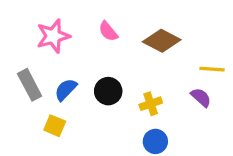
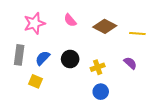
yellow line: (212, 69) -> (137, 34), moved
gray rectangle: (30, 85) -> (19, 55), turned 36

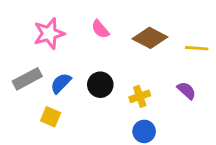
gray rectangle: (19, 55) -> (27, 79), turned 54

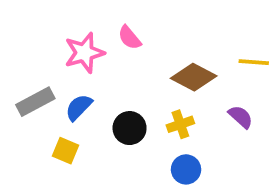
pink star: (49, 34) -> (84, 53), moved
brown diamond: (150, 38) -> (194, 77), moved
black circle: (100, 85) -> (130, 128), moved

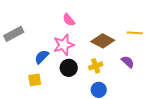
pink star: (84, 53) -> (64, 45), moved
gray rectangle: (35, 102) -> (14, 34), moved
yellow square: (66, 151) -> (35, 80), turned -32

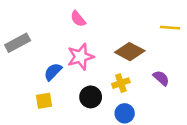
pink semicircle: (69, 20) -> (78, 19), moved
yellow line: (135, 33) -> (170, 28), moved
black circle: (69, 68) -> (91, 97), moved

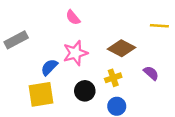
yellow square: (44, 101) -> (41, 94), size x1.6

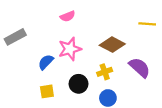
pink semicircle: (73, 17) -> (68, 16), turned -72
purple semicircle: (151, 73) -> (140, 67), size x1.5
yellow square: (41, 94) -> (47, 91), moved, size x0.6

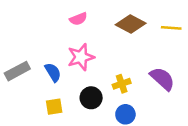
gray rectangle: (15, 37) -> (17, 71), moved
brown diamond: (112, 45) -> (131, 24), moved
blue semicircle: (46, 62) -> (53, 72), turned 105

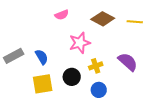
pink star: (81, 57) -> (80, 43), moved
yellow square: (54, 107) -> (43, 84), size x1.5

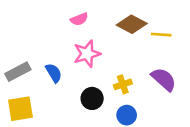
yellow line: (135, 22) -> (161, 35), moved
pink star: (80, 43) -> (87, 54), moved
yellow square: (43, 84) -> (20, 109), moved

